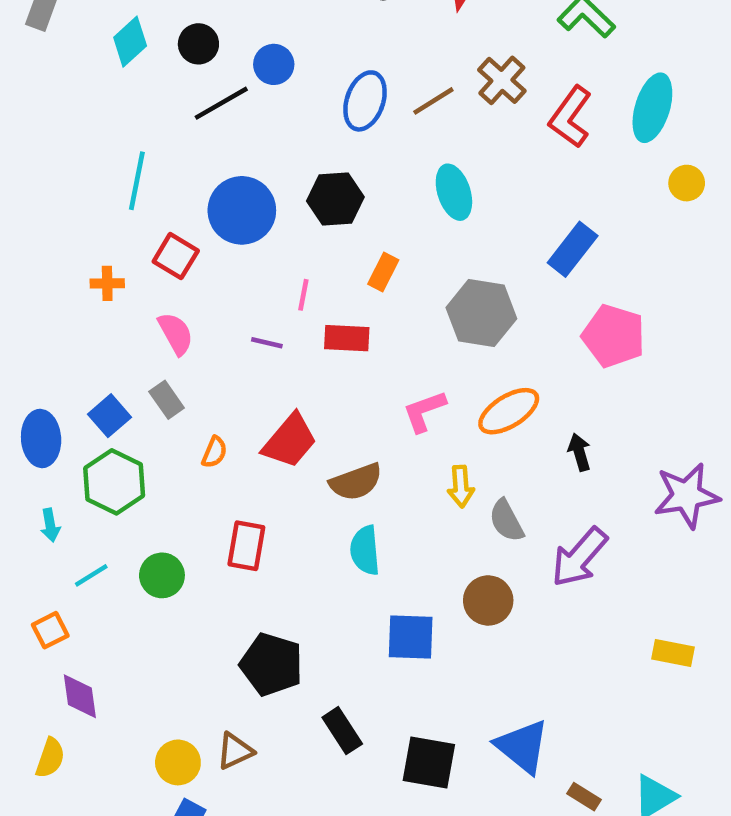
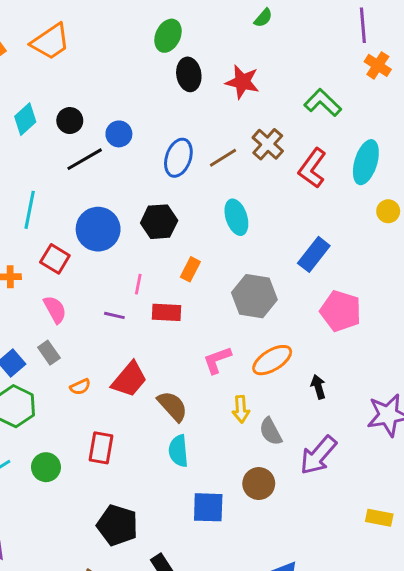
orange semicircle: (214, 452) -> (80, 387), turned 42
brown semicircle: (356, 482) -> (172, 406), turned -112

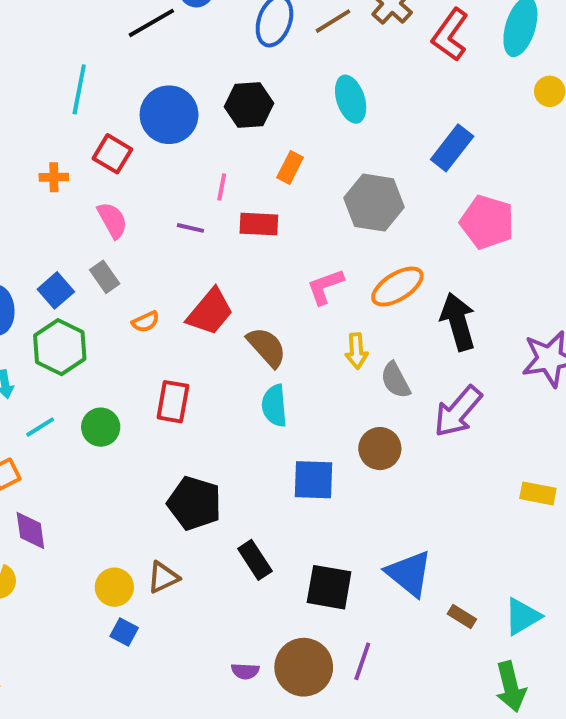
black arrow: (318, 387) -> (458, 322), size x1.8

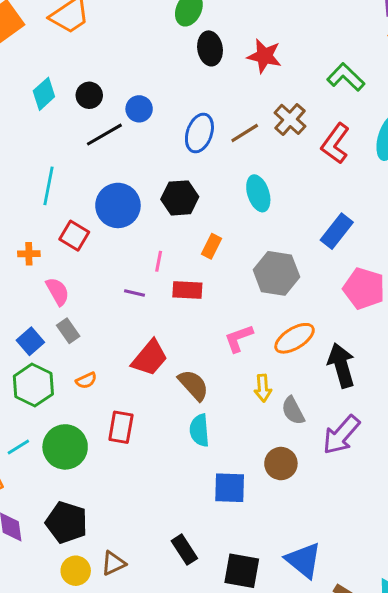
pink semicircle: (112, 220) -> (58, 291), moved
orange semicircle: (146, 322) -> (86, 381), moved
green circle: (101, 427) -> (65, 447), size x1.5
black pentagon: (194, 503) -> (67, 522), moved

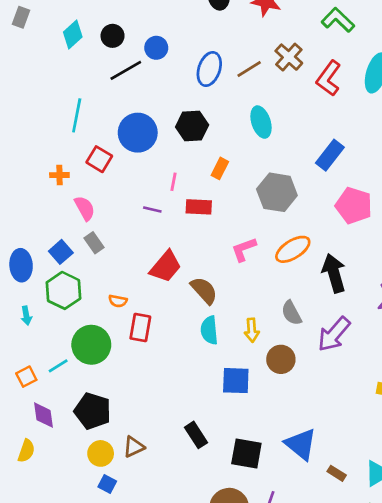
orange semicircle: (86, 381) -> (118, 301), moved, turned 36
yellow arrow: (263, 388) -> (252, 330), moved
cyan line: (18, 447) -> (58, 366), moved

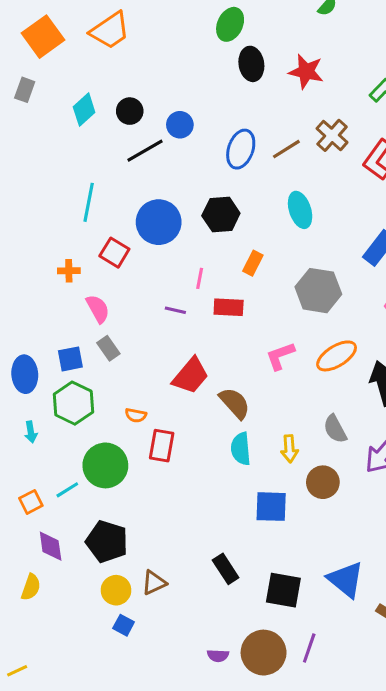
blue square: (61, 252) -> (70, 359), turned 30

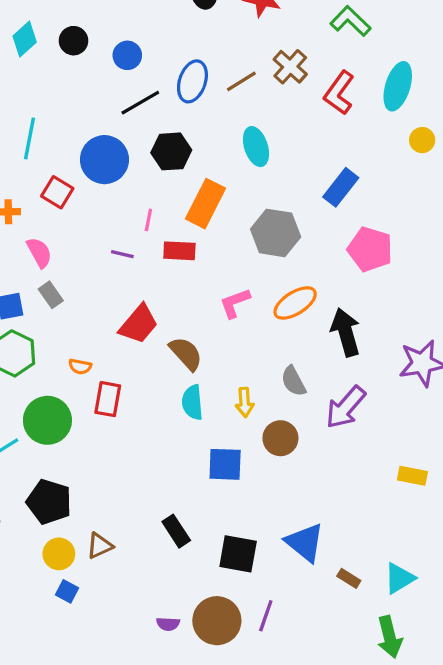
black line: (145, 151) -> (140, 103), moved
orange rectangle: (253, 263) -> (205, 204), size x1.8

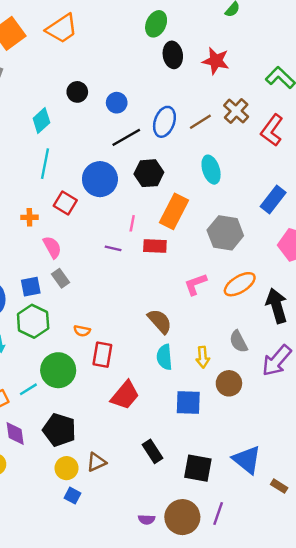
cyan diamond: (25, 39) -> (41, 121), moved
red trapezoid: (139, 324) -> (125, 395), moved

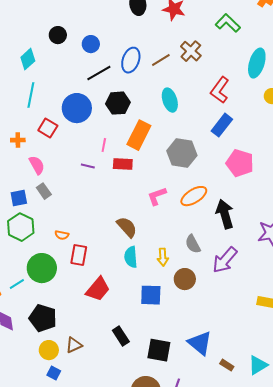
red L-shape: (272, 130) -> (220, 90), moved

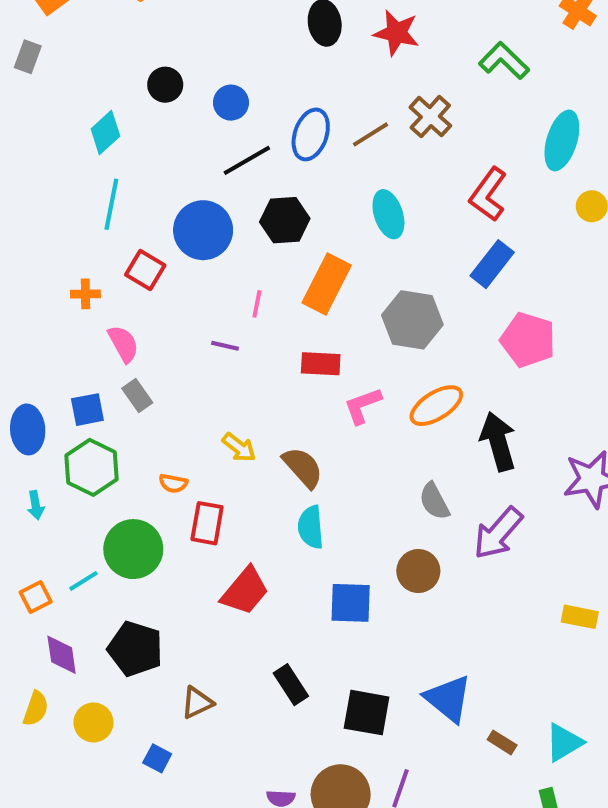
red rectangle: (123, 164) -> (321, 364), moved
yellow arrow: (163, 257) -> (239, 447), moved, turned -48
yellow circle: (49, 350) -> (93, 723), moved

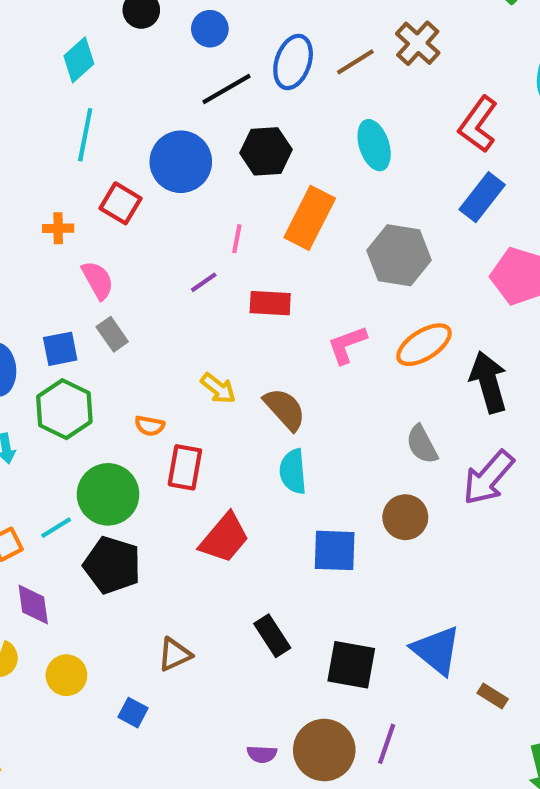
purple line: (225, 346) -> (204, 282), turned -48
red rectangle: (321, 364) -> (270, 303), moved
black pentagon: (135, 649) -> (112, 565), moved

